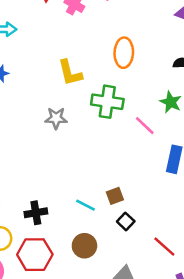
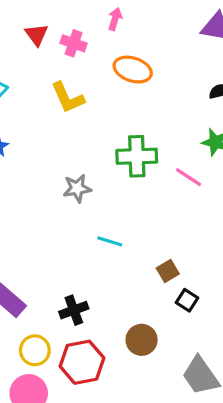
orange ellipse: (124, 53) -> (133, 70), moved, turned -64
yellow L-shape: (70, 73) -> (68, 98), moved
cyan line: (86, 205) -> (110, 241), moved

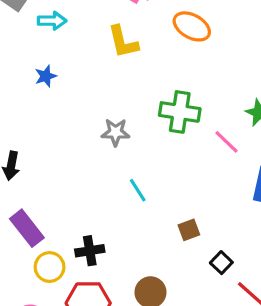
cyan line: (110, 241) -> (138, 190), turned 30
black square: (187, 300) -> (221, 263), moved
yellow circle: (35, 350) -> (50, 267), moved

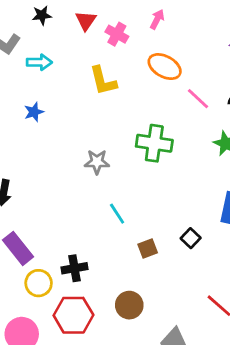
pink line: (227, 142) -> (198, 99), moved
brown square: (189, 230) -> (148, 249), moved
black square: (221, 263) -> (191, 238), moved

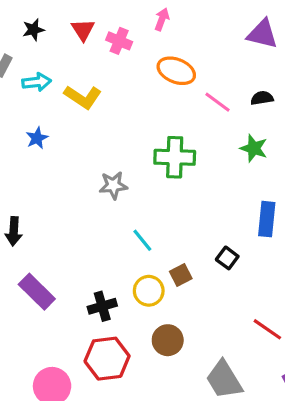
yellow L-shape: (103, 81) -> (83, 97), moved, turned -36
yellow circle: (39, 283) -> (149, 291), moved

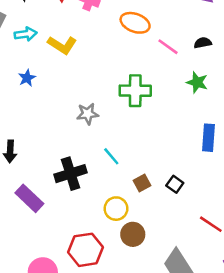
black square: (227, 258) -> (175, 184), moved
yellow circle: (149, 291) -> (116, 209), moved
black cross: (102, 306) -> (71, 174), moved, size x1.4

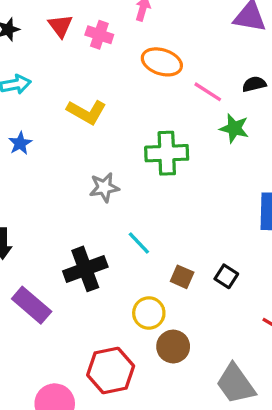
yellow L-shape: (62, 45) -> (87, 112), moved
green star: (197, 82) -> (234, 128), moved
brown square: (142, 183) -> (182, 277), turned -35

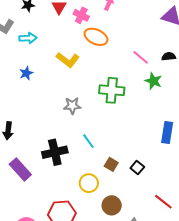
orange ellipse: (162, 62) -> (96, 37), moved
brown circle: (173, 347) -> (112, 205), moved

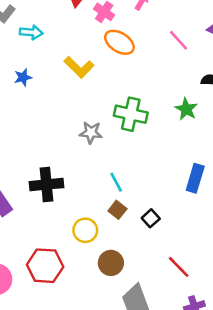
pink line: (141, 57) -> (179, 40), moved
gray star: (72, 106) -> (91, 133), moved
cyan line: (88, 141) -> (116, 182), moved

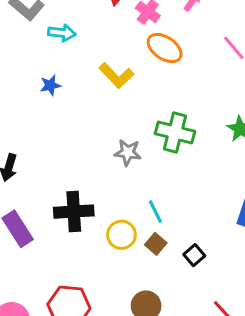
yellow circle: (85, 230) -> (122, 235), moved

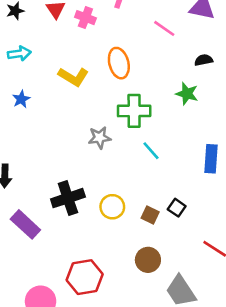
orange ellipse: (165, 48) -> (119, 63), moved, turned 56
cyan line: (155, 212) -> (151, 151), moved
brown square: (156, 244) -> (150, 215), moved

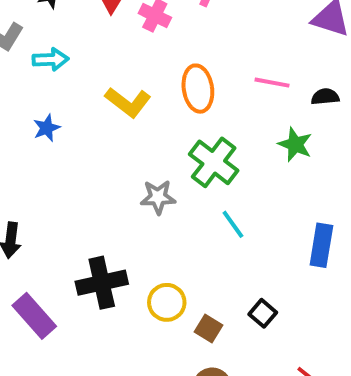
pink line: (164, 28) -> (272, 83), moved, turned -30
green cross: (134, 111) -> (214, 162), turned 32
brown square: (150, 215) -> (209, 329), moved

